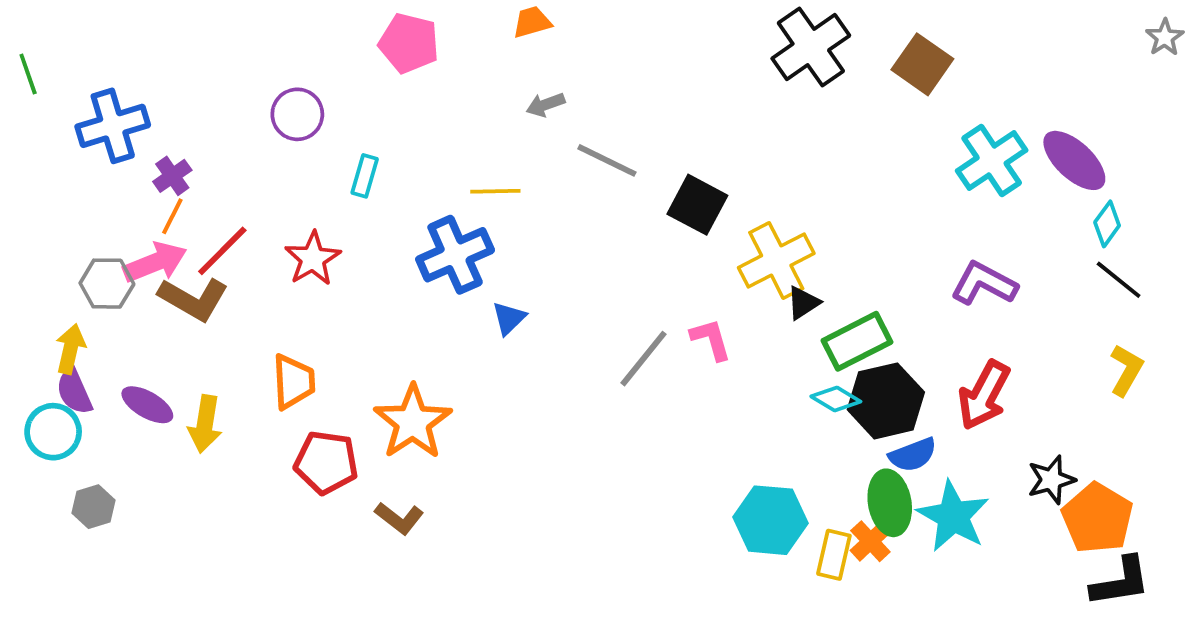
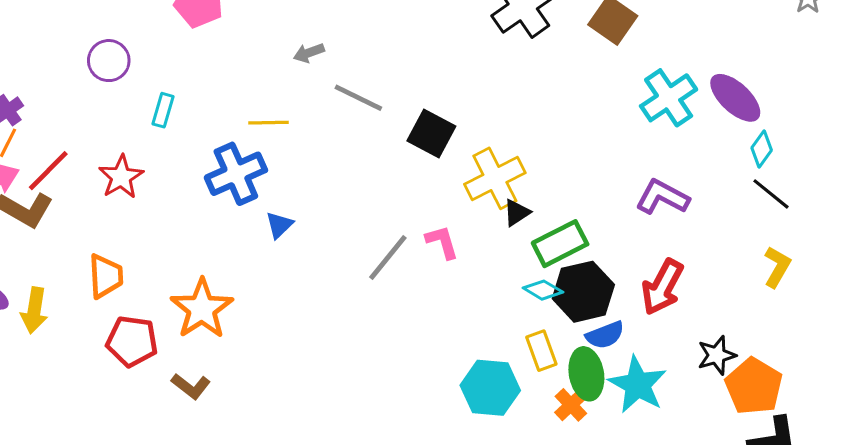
yellow rectangle: (834, 555) -> (541, 351), moved, turned -33

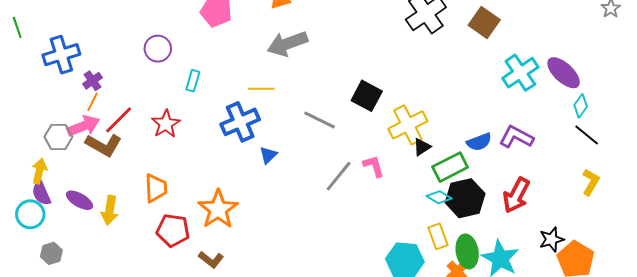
gray arrow: (309, 53) -> (287, 44), size x2.0
gray line: (358, 98) -> (319, 120), moved
blue semicircle: (605, 335) -> (479, 142), moved

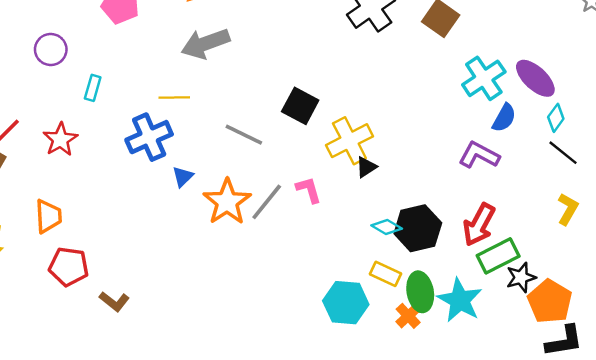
blue semicircle: (479, 142) -> (504, 118), moved, turned -40
green rectangle: (450, 167) -> (498, 256), moved
orange star: (218, 209) -> (227, 202), moved
yellow rectangle: (438, 236) -> (385, 274), turned -45

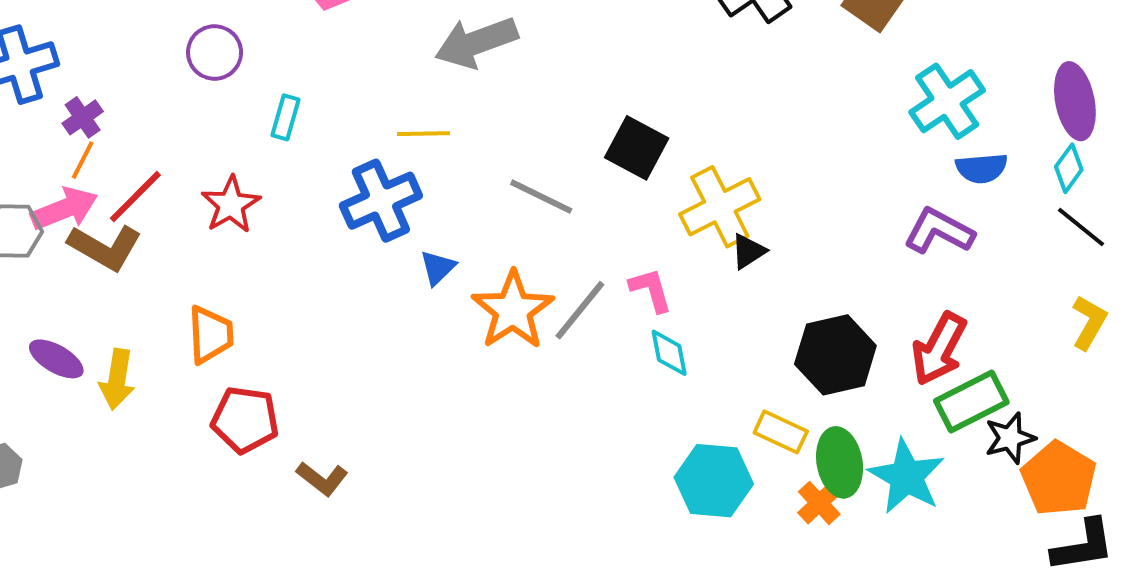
purple ellipse: (535, 78) -> (1075, 101), moved, turned 36
blue semicircle: (504, 118) -> (982, 168), turned 56
cyan diamond: (387, 227) -> (669, 353), moved, turned 48

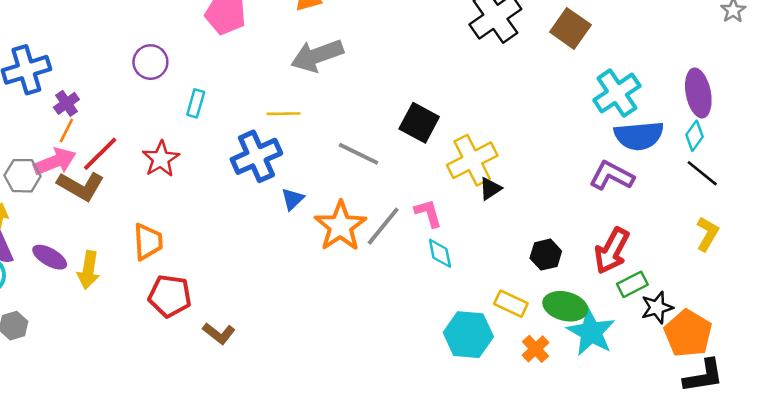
blue semicircle: (982, 168) -> (639, 136), size x1.5
black hexagon: (835, 355) -> (546, 255), size x0.6
green rectangle: (971, 402) -> (632, 284), size x0.7
green ellipse: (840, 462) -> (565, 306), moved, turned -66

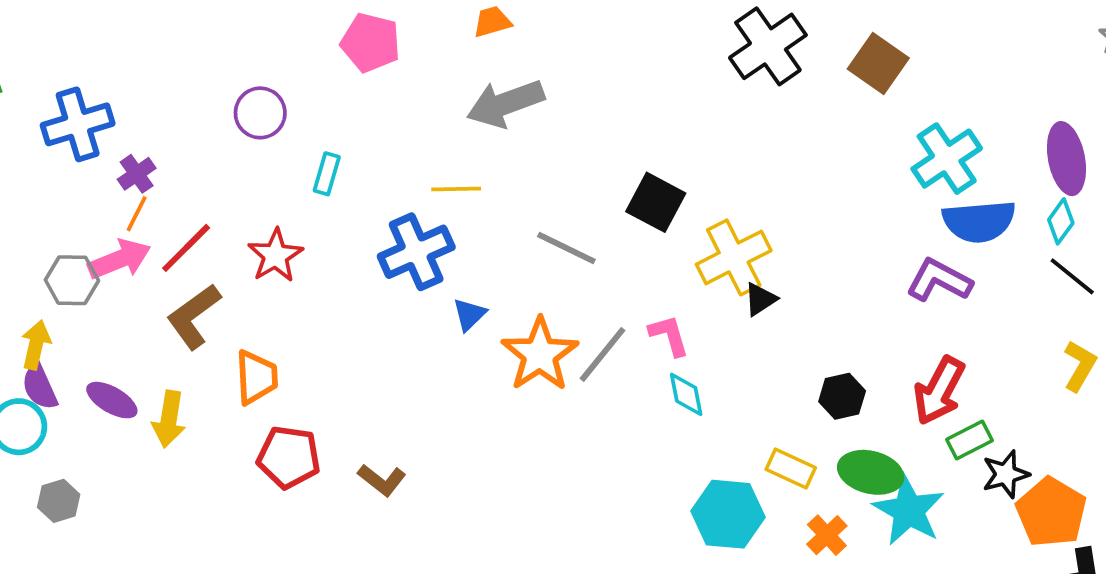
brown L-shape: (81, 186) -> (194, 316), moved, turned 114
brown L-shape: (219, 333) -> (382, 480), moved

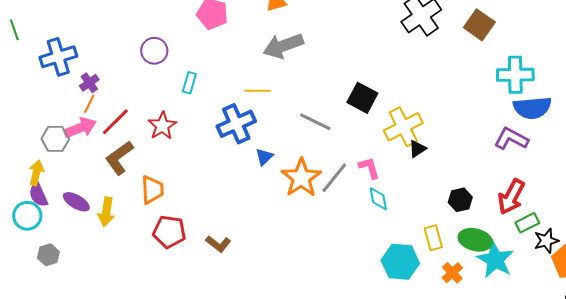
cyan cross: (947, 159) -> (515, 75), turned 33
yellow rectangle: (791, 469) -> (433, 238), turned 50

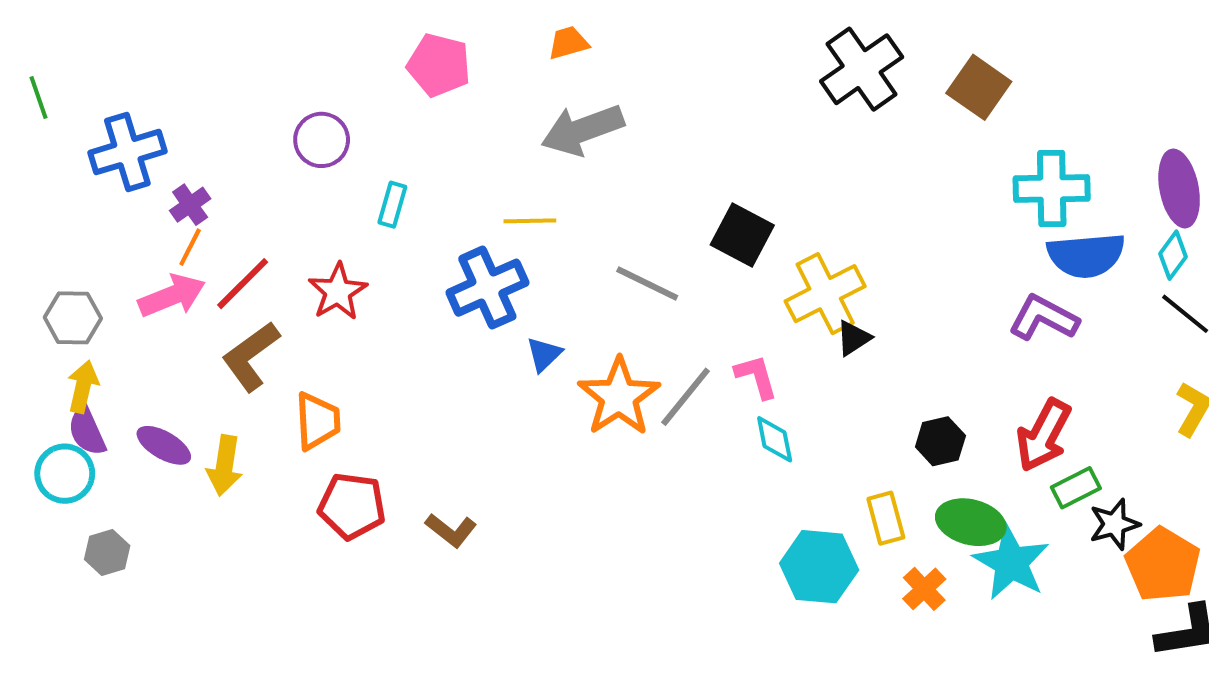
gray hexagon: (55, 139) -> (73, 318), moved

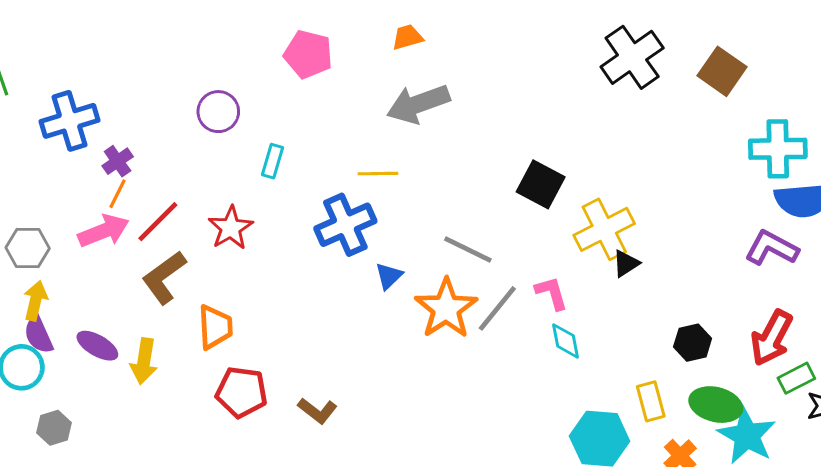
gray line: (647, 284) -> (468, 250), moved

